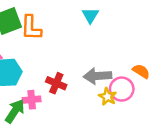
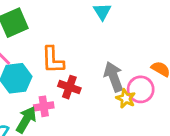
orange L-shape: (31, 28) -> (53, 60), moved
gray arrow: (97, 76) -> (114, 77), turned 76

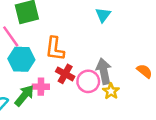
pink circle: (141, 89) -> (88, 81), moved

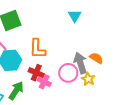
orange semicircle: (144, 71) -> (96, 58), moved
red cross: (65, 74) -> (36, 73), moved
pink cross: (41, 87) -> (44, 82), moved, turned 32

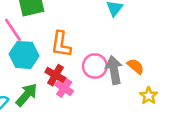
pink circle: (68, 73) -> (95, 66), moved
yellow star: (88, 79) -> (149, 96), moved

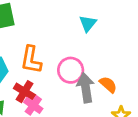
pink circle: (95, 66) -> (71, 70), moved

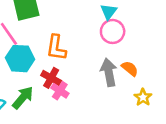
pink circle: (71, 70) -> (113, 31), moved

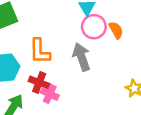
orange semicircle: (130, 69) -> (116, 30), moved, turned 30
gray arrow: (109, 72) -> (81, 57), moved

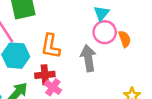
red cross: (39, 82) -> (45, 75), turned -36

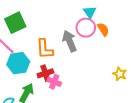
cyan triangle: (101, 13) -> (90, 12), moved
gray arrow: (88, 58) -> (69, 41), moved

